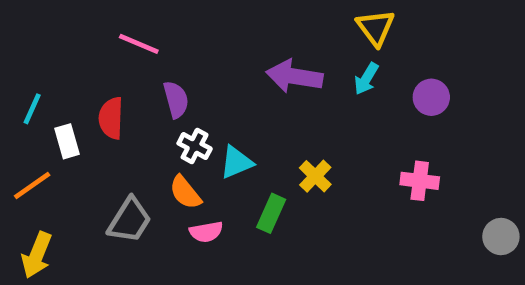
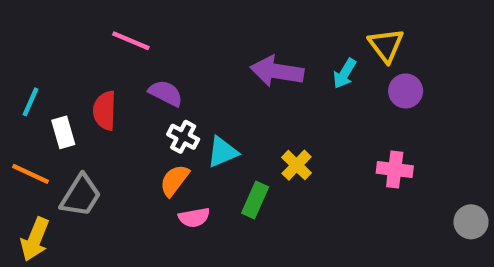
yellow triangle: (376, 28) -> (386, 45), moved
purple semicircle: (176, 100) -> (166, 93), turned -48
orange line: (32, 185) -> (31, 174), turned 60
orange semicircle: (185, 192) -> (174, 180), turned 76
gray trapezoid: (130, 220) -> (81, 196), moved

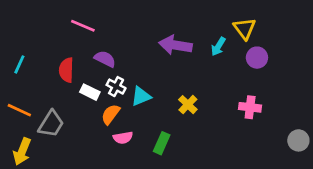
white rectangle: (63, 132) -> (90, 92), moved, turned -48
green rectangle: (255, 200) -> (162, 143), moved

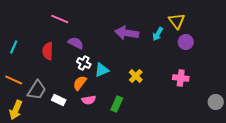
white rectangle: (90, 92) -> (59, 100), moved

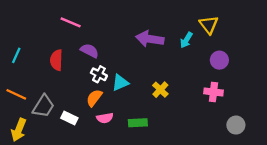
purple circle: (186, 42) -> (219, 60), moved
gray circle: (216, 102) -> (236, 125), moved
green rectangle: (117, 104) -> (138, 123), turned 63

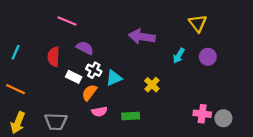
cyan arrow: (186, 40) -> (179, 56), moved
pink cross: (213, 92) -> (202, 114), moved
gray trapezoid: (43, 106) -> (56, 122), moved, turned 60
white rectangle: (69, 118) -> (74, 77), moved

